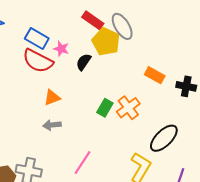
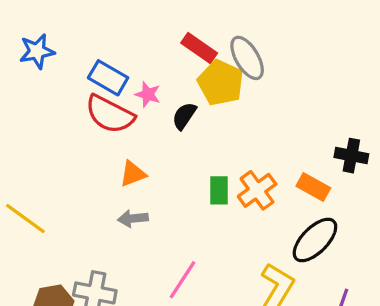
orange rectangle: (155, 75) -> (313, 187), moved
green rectangle: (105, 108) -> (219, 190), turned -30

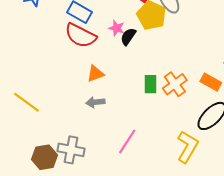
pink star: (148, 94) -> (117, 28), moved

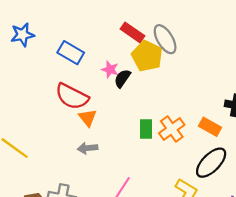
red semicircle: (81, 36) -> (72, 96), moved
orange triangle: (95, 74) -> (88, 118), turned -48

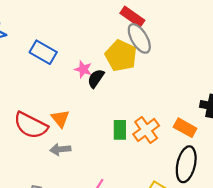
red rectangle: (132, 32) -> (132, 17), moved
red semicircle: (72, 96) -> (31, 125), moved
black ellipse: (211, 163) -> (186, 164), turned -32

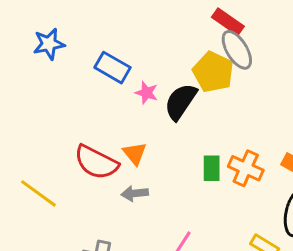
pink star: (83, 69) -> (147, 93), moved
black semicircle: (96, 78) -> (181, 102), size x1.5
orange cross: (146, 130) -> (246, 168), turned -30

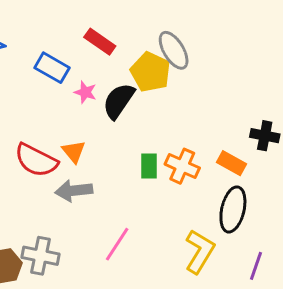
red rectangle: (228, 22) -> (100, 42), moved
gray arrow: (135, 193) -> (74, 191), size x1.4

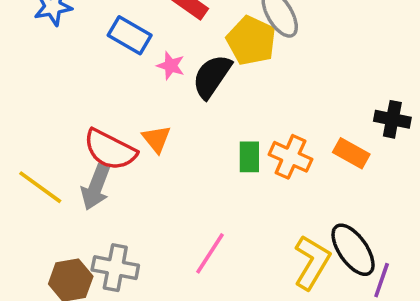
gray arrow: (74, 191) -> (96, 187), moved, turned -63
black ellipse: (233, 209) -> (353, 250), moved, turned -48

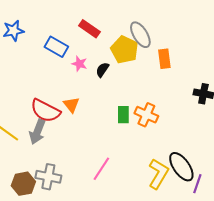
black semicircle: (212, 76) -> (102, 70), size x0.6
orange rectangle: (351, 153) -> (164, 59), moved, turned 54

